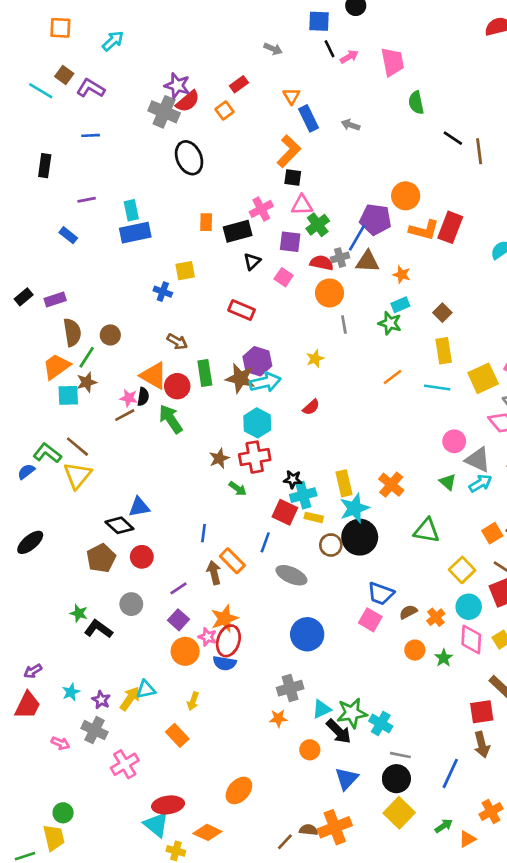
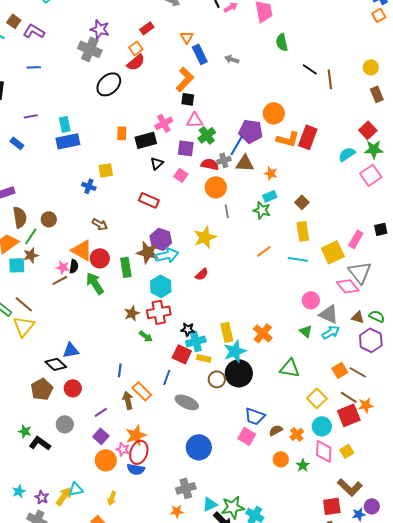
red semicircle: (188, 101) -> (136, 62), moved
black ellipse: (189, 158) -> (109, 84), turned 70
yellow star: (315, 359) -> (205, 237), size x1.6
green rectangle: (205, 373) -> (126, 267), moved

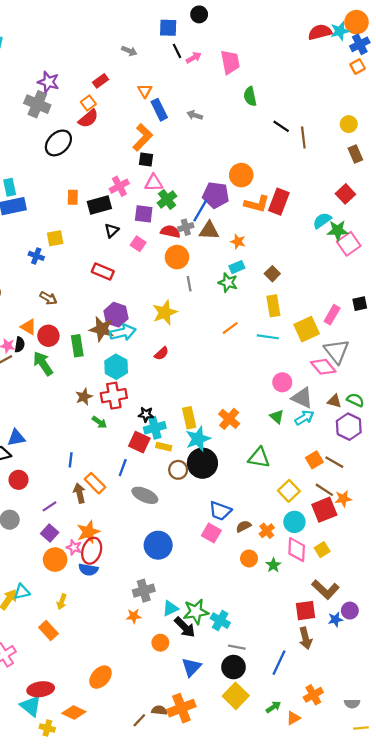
green star: (374, 149) -> (338, 230), moved
orange triangle: (82, 250) -> (28, 327), size x0.7

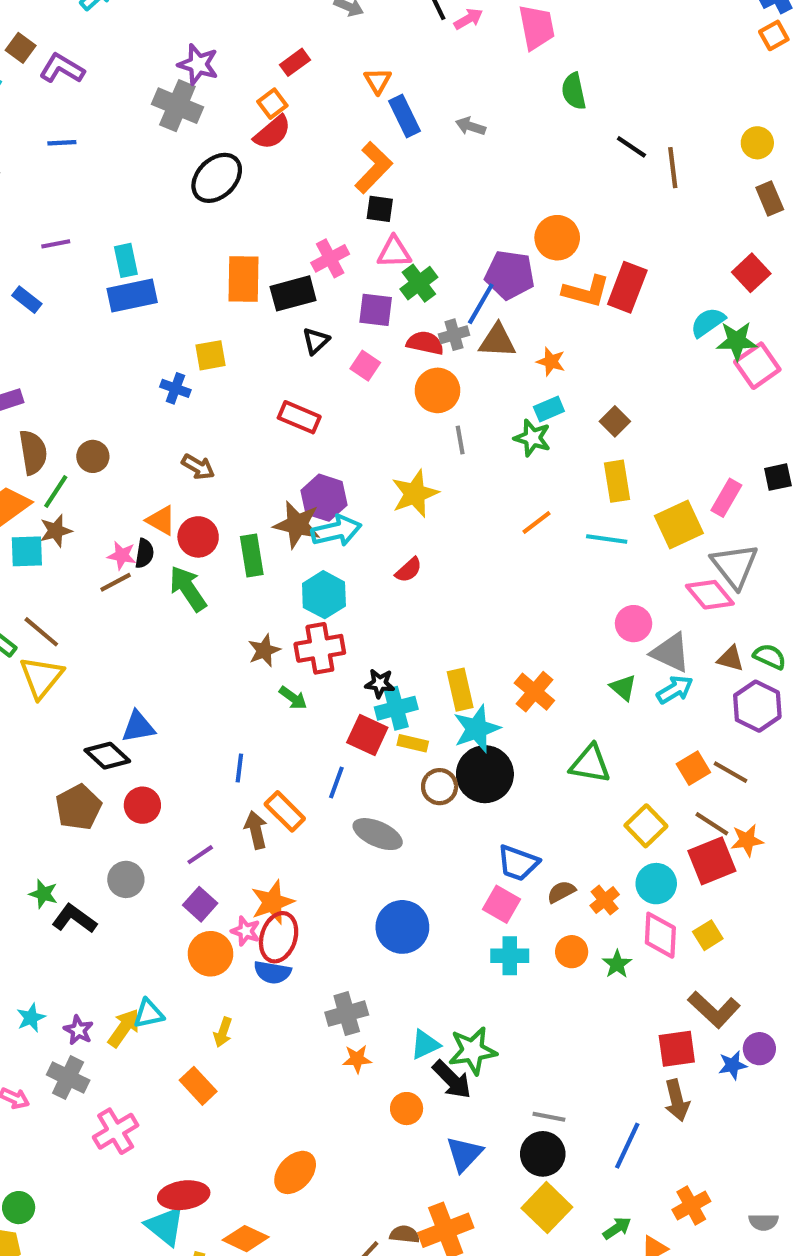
orange rectangle: (73, 197) -> (244, 279), size x1.6
gray cross: (144, 591) -> (347, 1014), moved
cyan cross: (220, 621) -> (510, 956), moved, turned -30

